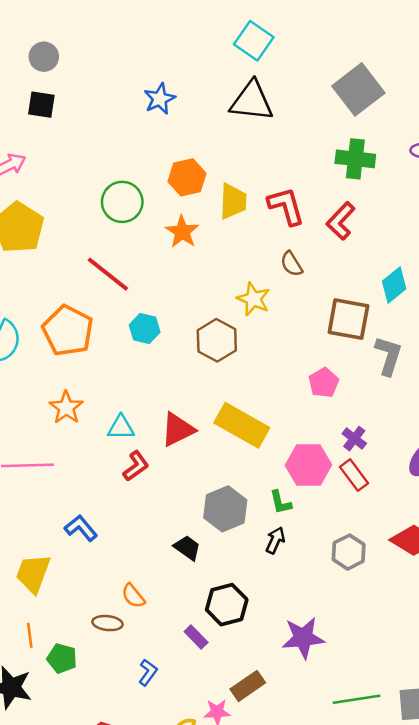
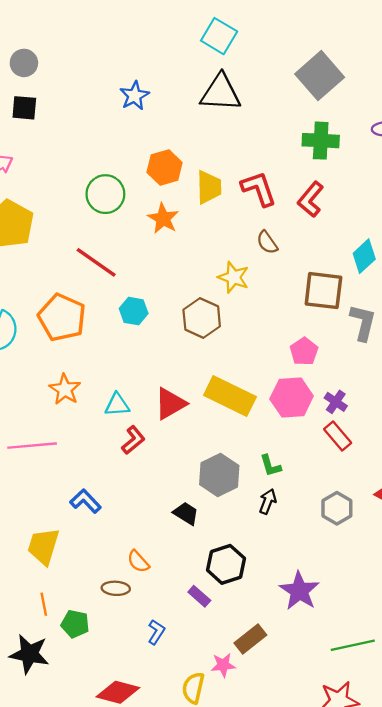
pink hexagon: (308, 465) -> (292, 398), moved
purple star: (303, 638) -> (299, 591), turned -30

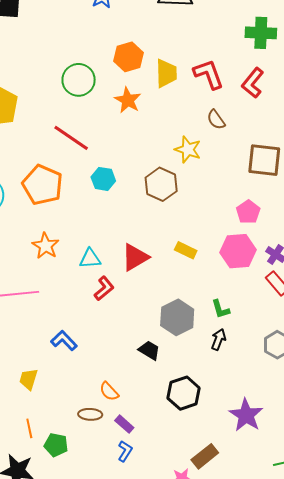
yellow rectangle: (230, 396) -> (186, 250), size x0.5
yellow trapezoid: (43, 546) -> (28, 379), size x0.7
purple rectangle: (199, 596) -> (124, 424), moved

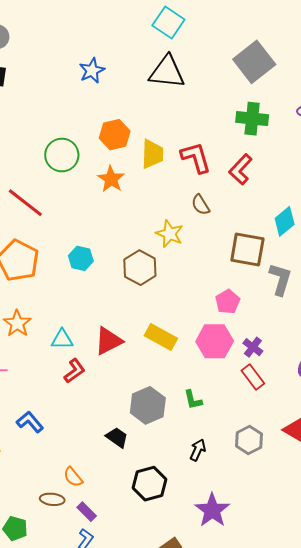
red line: (71, 138) -> (25, 203), moved
yellow rectangle: (186, 250) -> (161, 337), size x1.4
black arrow: (219, 339) -> (198, 450), moved

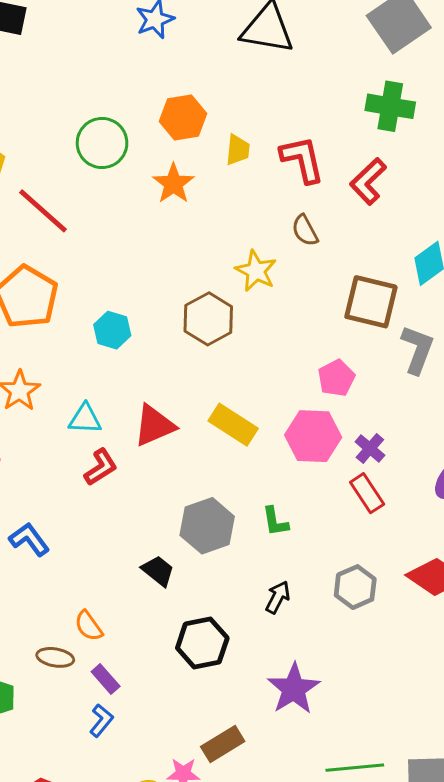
yellow trapezoid: (152, 154) -> (238, 150), size x0.7
cyan hexagon: (81, 258) -> (112, 330), moved

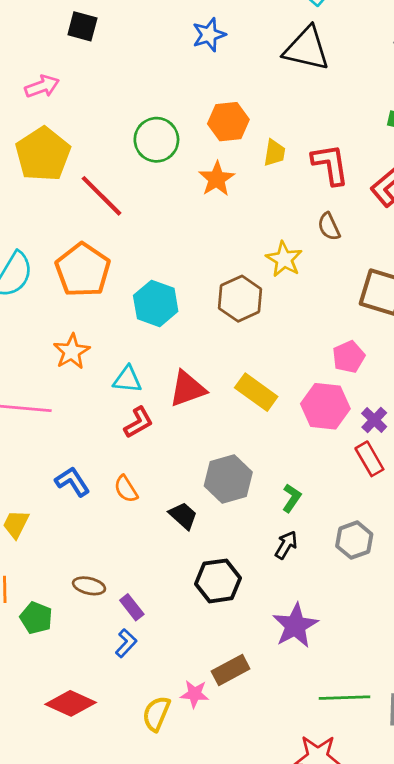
cyan hexagon: (112, 330) -> (156, 303), size x1.4
green L-shape: (275, 522) -> (292, 498), moved, turned -140
orange semicircle: (89, 626) -> (126, 489), moved

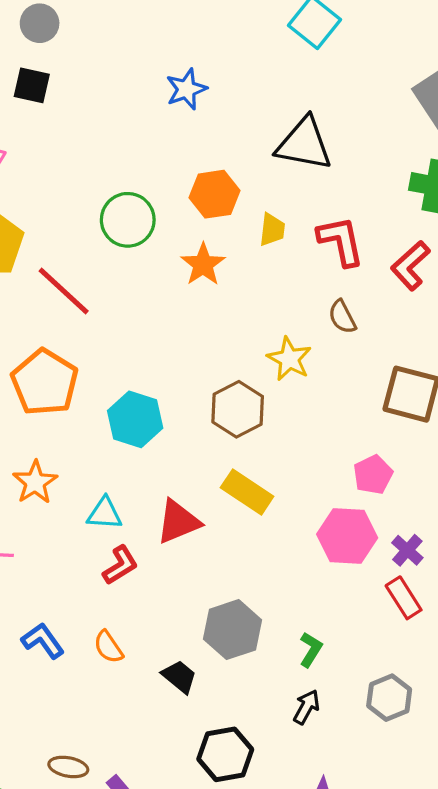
black triangle: (307, 49) -> (304, 144), moved
yellow rectangle: (256, 392) -> (247, 492), moved

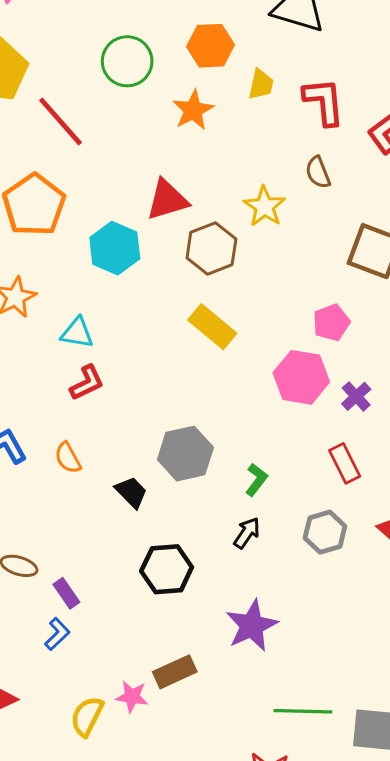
red triangle: (178, 522) -> (167, 200), moved
red rectangle: (404, 598) -> (345, 463), moved

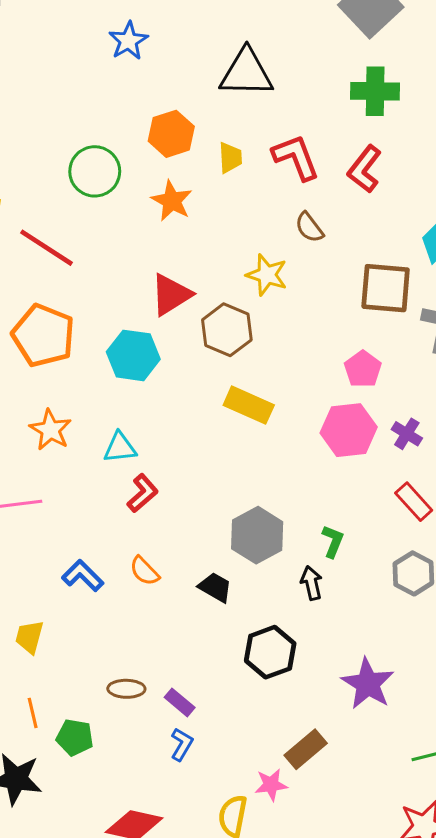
black arrow: (247, 533) -> (311, 583), moved, turned -32

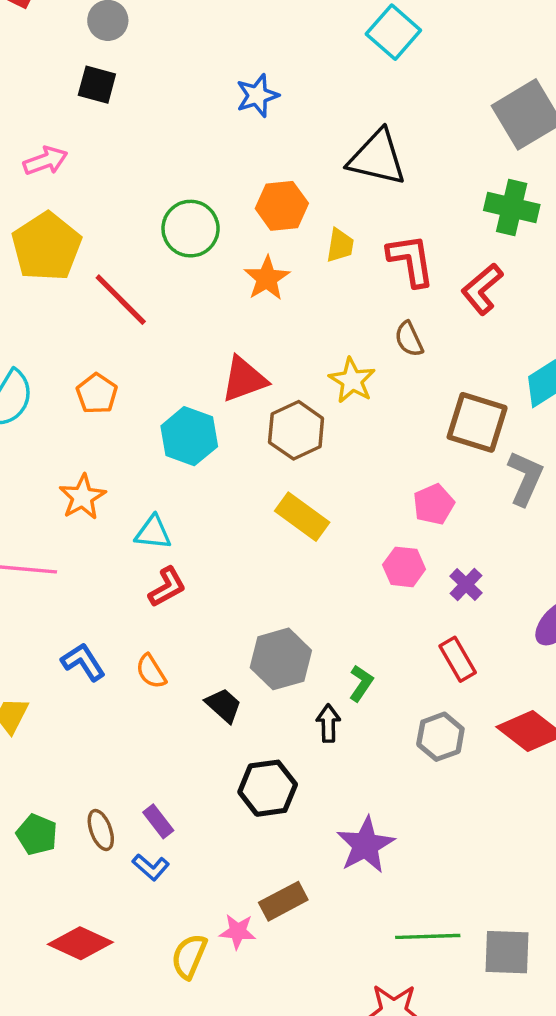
orange pentagon: (43, 335) -> (97, 394), size x0.6
pink hexagon: (349, 430) -> (404, 567), size x0.7
brown ellipse: (126, 689) -> (101, 830), moved, turned 57
blue L-shape: (182, 744) -> (151, 867), turned 88

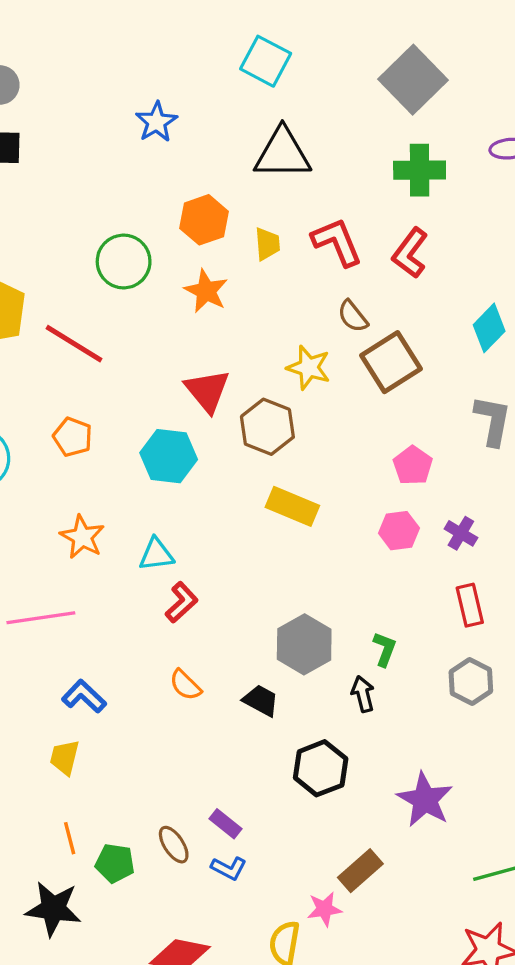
cyan square: (393, 32) -> (266, 61), moved
red triangle: (244, 379) -> (207, 391), turned -36
brown square: (477, 422) -> (391, 362), moved, turned -36
red rectangle: (458, 659) -> (470, 605), turned 30
blue L-shape: (83, 662) -> (84, 696), moved

